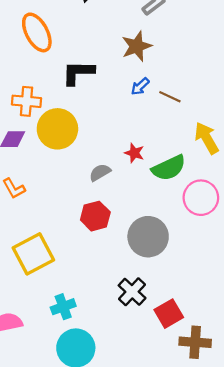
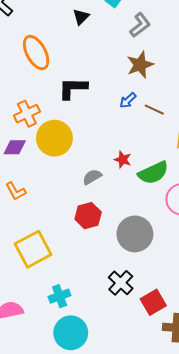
brown star: (137, 46) -> (140, 65), moved
orange cross: (26, 101) -> (27, 114), turned -30

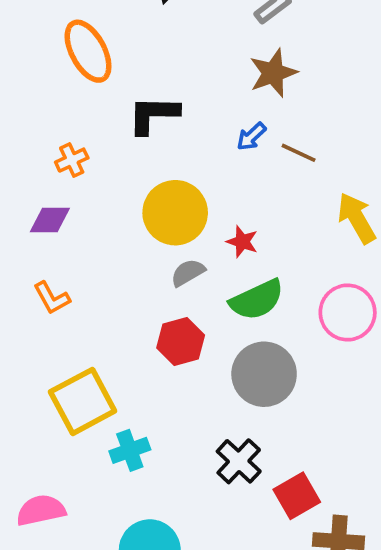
orange cross: (27, 114) -> (72, 160), size x0.7
yellow circle: (54, 138) -> (175, 213), moved
green semicircle: (153, 173) -> (257, 300), moved
cyan cross: (60, 296) -> (130, 450), moved

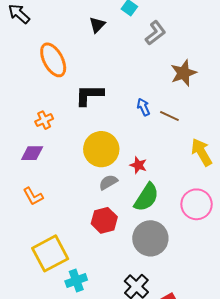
brown star: (273, 73) -> (183, 73), moved
blue arrow: (251, 136) -> (143, 107), turned 108
green semicircle: (257, 300) -> (146, 197), turned -32

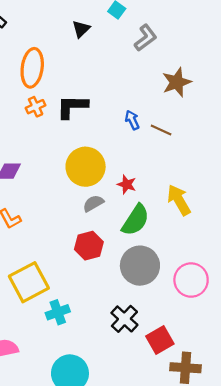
orange ellipse: (53, 60) -> (32, 68), turned 36
orange cross: (44, 120) -> (36, 107), moved
yellow arrow: (202, 152) -> (179, 200), moved
pink circle: (197, 204) -> (191, 280), moved

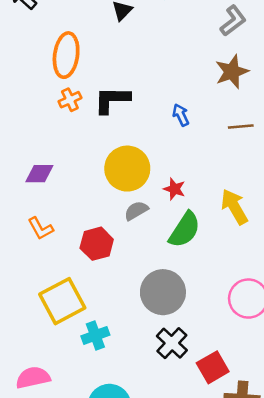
gray L-shape: (146, 38) -> (233, 21), moved
brown line: (161, 130) -> (241, 126), moved, turned -30
red hexagon: (89, 246) -> (97, 244), moved
gray circle: (140, 266) -> (163, 292), moved

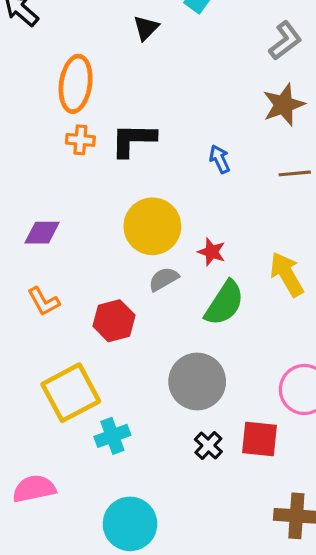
orange cross: (70, 100) -> (80, 140), turned 30
black cross: (172, 343) -> (208, 445), size x0.7
red square: (213, 367) -> (260, 439), moved, turned 36

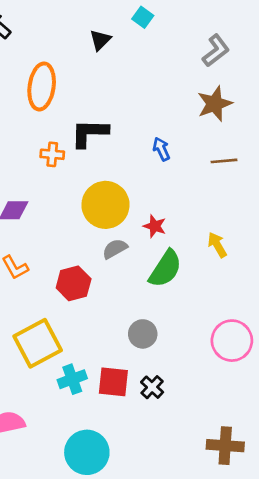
orange cross: (80, 140) -> (52, 154), moved
yellow arrow: (287, 274) -> (217, 245), size x0.7
gray circle: (197, 381) -> (143, 334), size x0.6
red square: (260, 439) -> (113, 382), moved

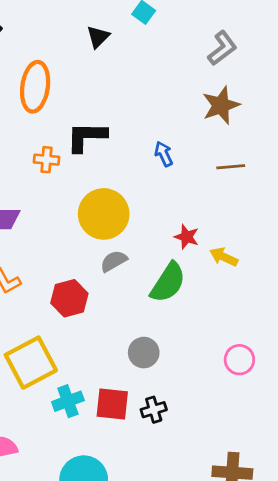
red star: (155, 226) -> (187, 237), moved
yellow arrow: (217, 245) -> (224, 257), turned -35
pink circle: (232, 341) -> (239, 360), size x0.7
black cross: (152, 387) -> (154, 410), turned 30

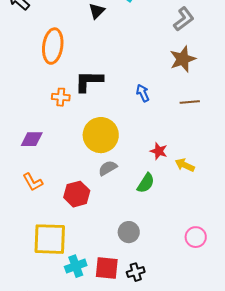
green semicircle: (168, 283) -> (146, 183), size x0.7
yellow square: (31, 363) -> (50, 239), turned 30

